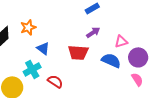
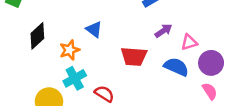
orange star: (28, 27) -> (70, 50), moved
purple arrow: (93, 32) -> (163, 31), moved
blue triangle: (43, 48) -> (94, 29), moved

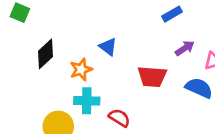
cyan cross: (75, 78) -> (87, 101), turned 30

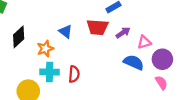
red trapezoid: (152, 77) -> (97, 27), moved
red semicircle: (119, 118) -> (74, 74), moved, turned 63

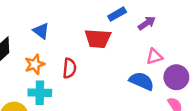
blue triangle: (66, 32) -> (41, 31), moved
purple arrow: (123, 33) -> (147, 23), moved
red semicircle: (74, 74) -> (69, 68), moved

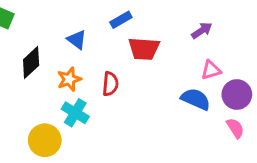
blue rectangle: (117, 14) -> (121, 20), moved
cyan cross: (40, 93) -> (75, 113), turned 30

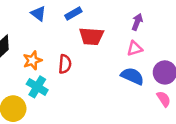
purple arrow: (202, 30) -> (137, 22), turned -35
blue triangle: (77, 40) -> (38, 13), moved
pink triangle: (211, 70) -> (135, 48), moved

